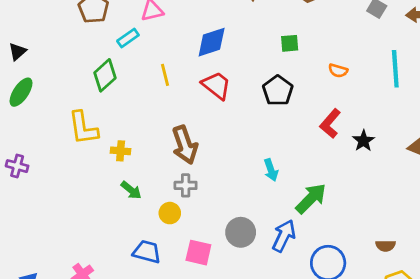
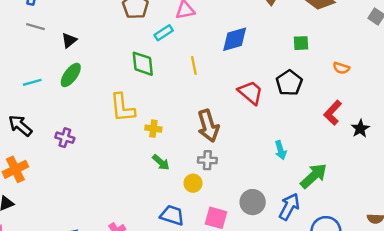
green diamond: (105, 75) -> (143, 64), turned -56
red trapezoid: (216, 85) -> (251, 93), moved

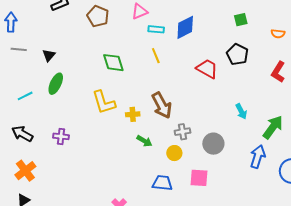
cyan rectangle: (164, 33) -> (156, 29), moved, turned 49
brown arrow: (208, 126) -> (162, 105), moved
gray circle: (253, 202) -> (213, 144), moved

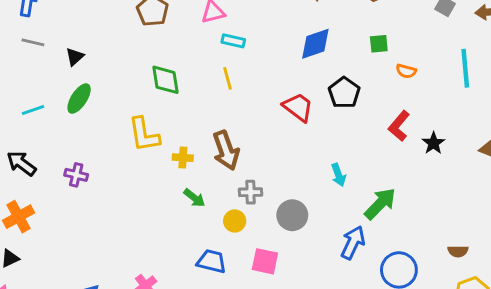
green square: (241, 20) -> (379, 44), moved
blue diamond: (185, 27) -> (315, 44), moved

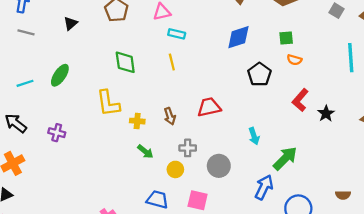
black triangle: (75, 57) -> (71, 23), moved
orange semicircle: (406, 71) -> (294, 60), moved
red trapezoid: (298, 107) -> (209, 107), moved, turned -50
brown arrow: (226, 150) -> (170, 116), size x0.6

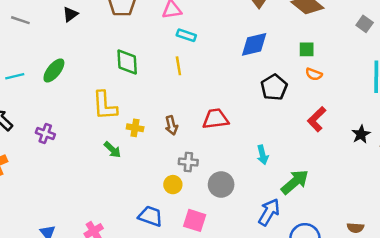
black star: (326, 114) -> (361, 134), moved
green arrow: (145, 152) -> (112, 150), moved

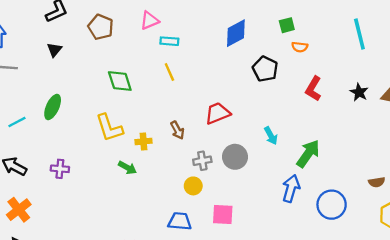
gray circle: (221, 184) -> (235, 157), moved

